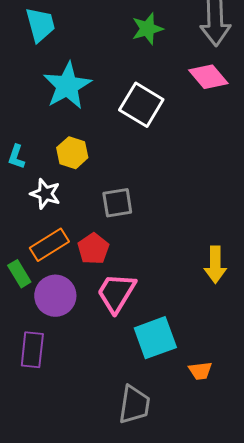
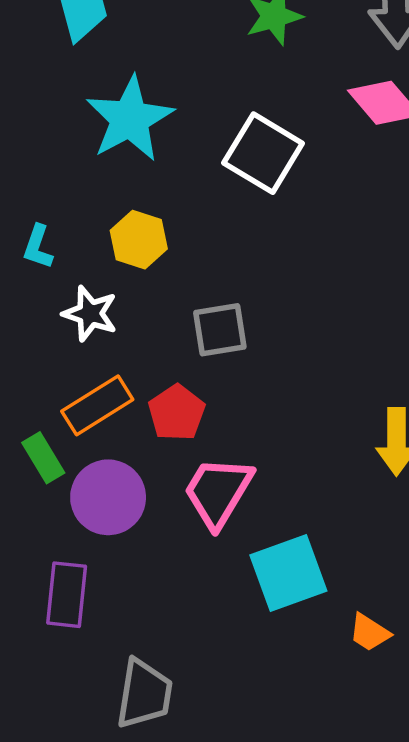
orange trapezoid: (200, 371) -> (369, 632), turned 40
gray trapezoid: (134, 405) -> (144, 694), moved

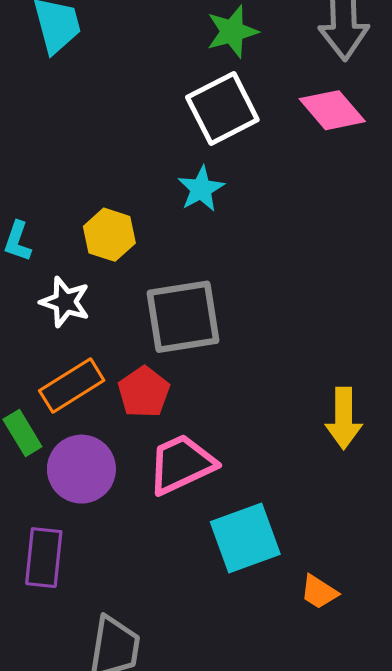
cyan star: (130, 119) -> (201, 189), moved, size x0.6
white square: (263, 153) -> (222, 109), moved, turned 32
gray square: (220, 330) -> (183, 317), size x1.5
pink trapezoid: (218, 492) -> (181, 464), turned 34

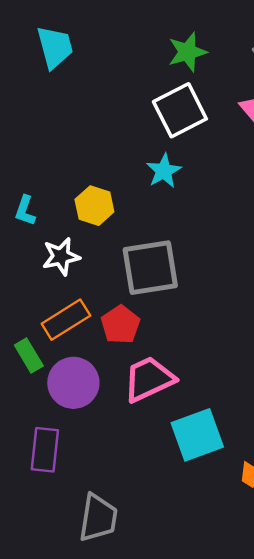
white star: (65, 302) -> (61, 256), turned -30

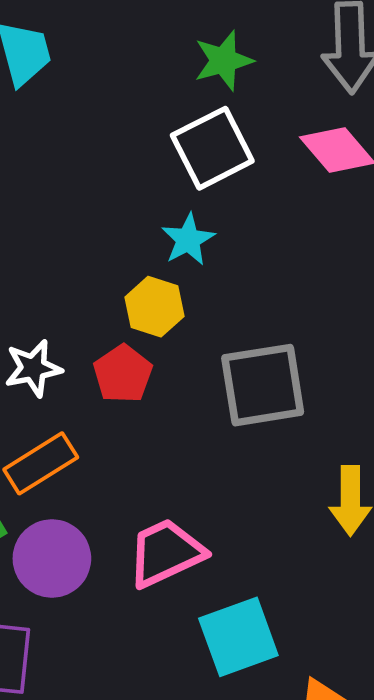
yellow hexagon: (94, 206) -> (154, 307), moved
gray square: (150, 268) -> (263, 385), moved
red pentagon: (120, 325) -> (123, 374), moved

